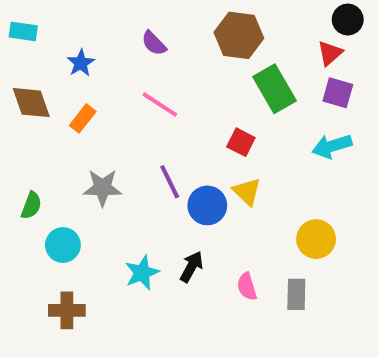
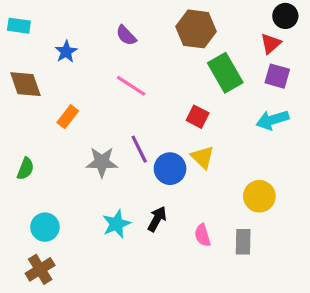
orange rectangle: (83, 118) -> (68, 117), moved
gray star: (102, 188) -> (102, 162), moved
cyan circle: (63, 245) -> (45, 227), moved
brown cross: (67, 310) -> (40, 269), moved, turned -32

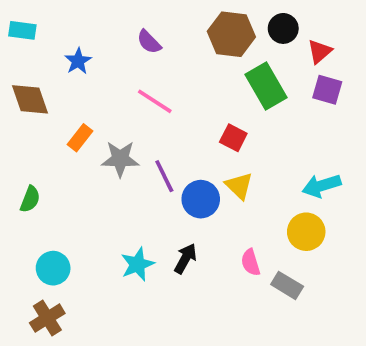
black circle: (285, 16) -> (283, 28), moved
cyan arrow: (272, 120) -> (322, 186), moved
gray star: (102, 162) -> (120, 159), moved
pink semicircle: (203, 235) -> (251, 262), moved
gray rectangle: (243, 242) -> (287, 285), turned -60

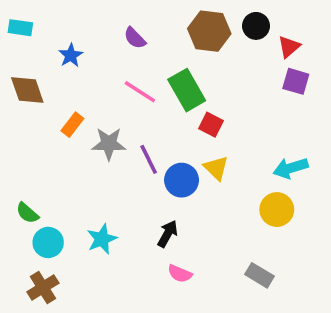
green rectangle: (266, 86) -> (187, 90), moved
green semicircle: (30, 199) -> (27, 213), moved, turned 110
pink semicircle: (251, 262) -> (180, 274), moved, turned -50
cyan star: (137, 264) -> (102, 239), moved
gray rectangle: (287, 285) -> (259, 275), moved

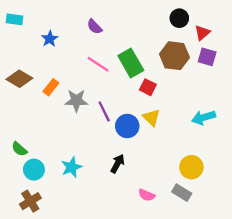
brown hexagon: (209, 31) -> (174, 56), moved
brown diamond: (27, 90) -> (19, 79), moved, turned -40
yellow circle: (277, 210) -> (191, 167), moved
pink semicircle: (180, 274) -> (147, 195), moved

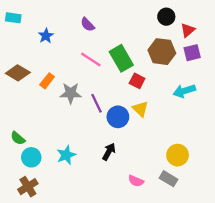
purple square: (207, 57) -> (192, 53), turned -30
cyan arrow: (204, 118) -> (184, 91), moved

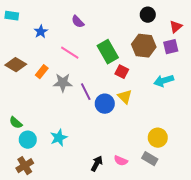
red triangle: (188, 30) -> (176, 27), moved
pink line: (91, 59) -> (70, 53), moved
black arrow: (109, 152) -> (97, 164), moved

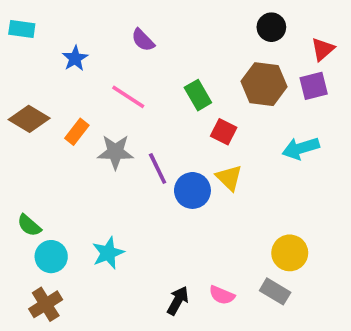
green rectangle: (108, 52) -> (198, 95), size x0.7

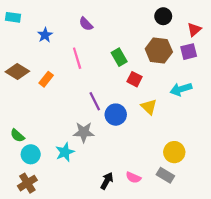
pink line: (128, 97) -> (77, 58), turned 40
gray star: (115, 152) -> (84, 132), moved
yellow triangle: (229, 178) -> (149, 107), moved

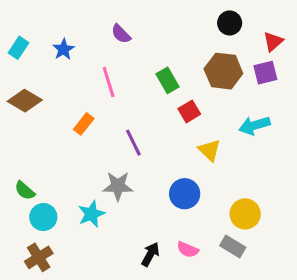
cyan rectangle: (13, 17) -> (18, 48), moved, turned -64
orange rectangle: (46, 79) -> (84, 124), moved
red square: (134, 79) -> (189, 111), turned 32
blue circle: (116, 115) -> (185, 194), moved

